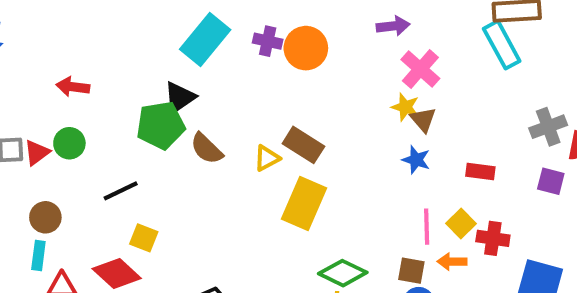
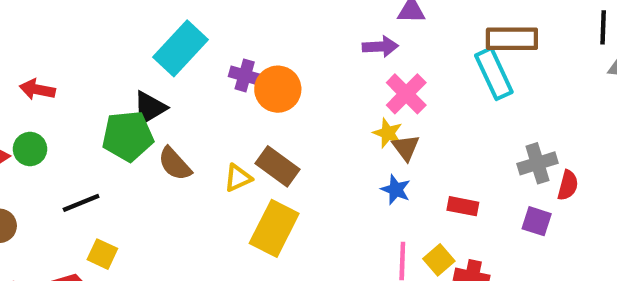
purple cross: (268, 41) -> (245, 75), moved
orange circle: (306, 48) -> (278, 89), moved

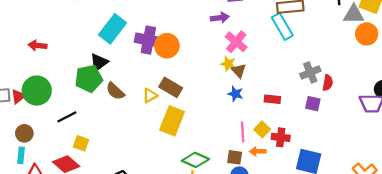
purple cross: (245, 75) -> (148, 40), size x1.6
red arrow: (37, 90) -> (38, 45), moved
green circle: (30, 149) -> (37, 91), size x1.6

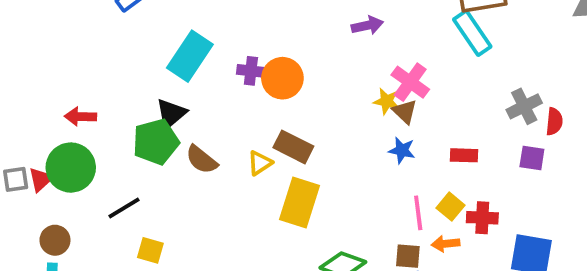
purple cross: (148, 40) -> (251, 71), size x0.6
pink cross: (236, 42) -> (410, 82), moved
red arrow: (38, 45) -> (80, 117), moved

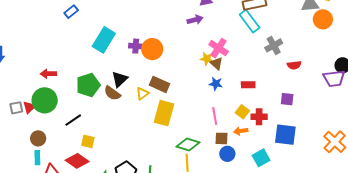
gray cross: (524, 106) -> (274, 45), moved
black triangle: (171, 114) -> (120, 79), moved
red semicircle: (554, 121) -> (294, 65), turned 80
purple square: (532, 158) -> (287, 99), moved
pink line: (418, 213) -> (215, 116), moved

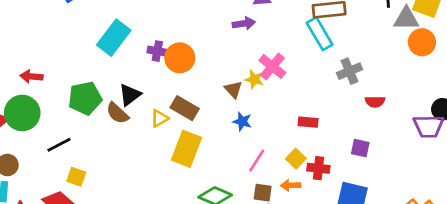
brown triangle: (216, 63) -> (233, 89), moved
blue star: (216, 84) -> (242, 121), moved
pink line: (215, 116) -> (257, 161), turned 36

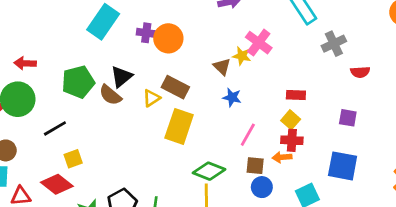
yellow square: (296, 159) -> (291, 120), moved
red cross: (318, 168) -> (292, 140), moved
yellow square: (76, 177) -> (73, 159), turned -36

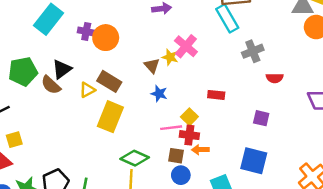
yellow square: (291, 120) -> (189, 117), moved
pink line: (248, 135) -> (171, 128), turned 50
red cross: (292, 140) -> (189, 135), moved

